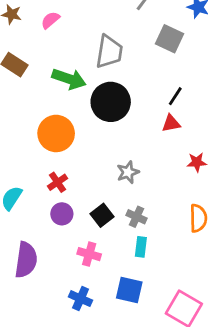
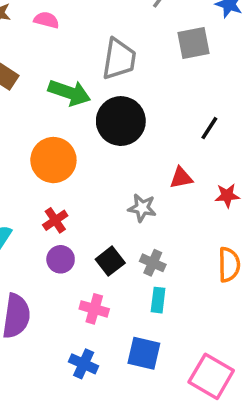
pink semicircle: (50, 20) -> (46, 20), turned 54
gray square: (170, 39) -> (194, 43), turned -36
black line: (175, 96) -> (209, 128), moved
red triangle: (171, 123) -> (181, 178), moved
gray star: (128, 172) -> (142, 208), turned 30

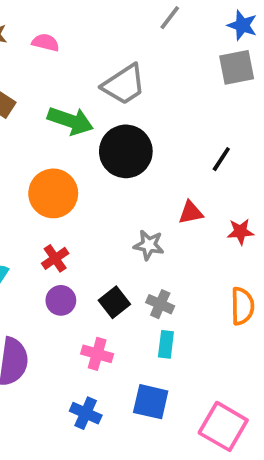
gray square: (194, 43) -> (237, 67), moved
gray trapezoid: (119, 59) -> (124, 85), turned 48

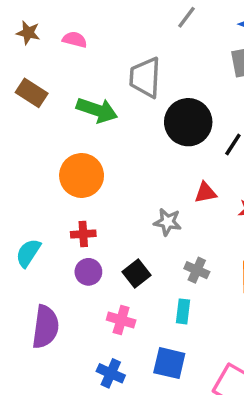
gray trapezoid: (124, 85) -> (145, 77), turned 126
black circle: (126, 151) -> (188, 122), moved
red cross: (55, 258) -> (83, 234), turned 30
gray cross: (160, 304) -> (197, 270), moved

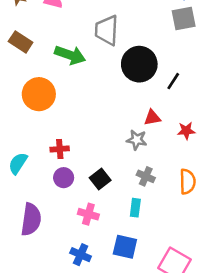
orange circle: (82, 175) -> (39, 94), moved
gray star: (168, 222) -> (137, 140), moved

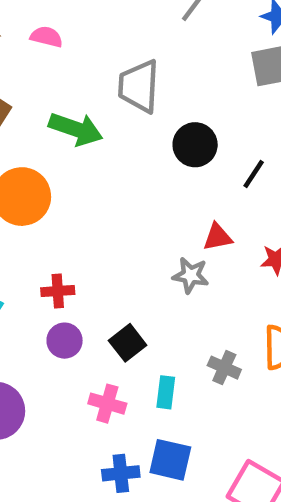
black circle: (139, 64) -> (195, 145), size x0.7
gray cross: (146, 176) -> (224, 368), moved
cyan rectangle: (135, 208) -> (166, 392), moved
blue cross: (81, 255) -> (121, 473), moved, turned -30

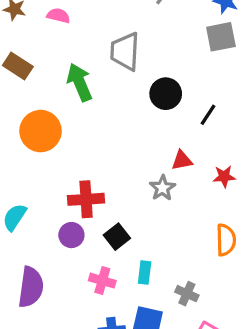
green arrow: (76, 129) -> (80, 82), turned -132
gray star: (191, 275) -> (162, 188), turned 30
red cross: (58, 291) -> (86, 199), moved, size x1.5
gray cross: (224, 368) -> (187, 294), moved

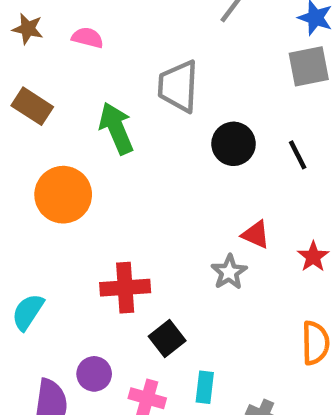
black line: (208, 115) -> (298, 155), moved, turned -60
red triangle: (182, 160) -> (256, 235), turned 35
red star: (224, 177) -> (313, 257), turned -30
purple circle: (71, 235) -> (94, 374), moved

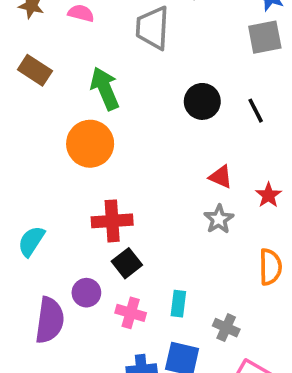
gray trapezoid: (178, 86) -> (153, 28), moved
orange circle: (63, 195) -> (90, 144), moved
gray star: (229, 272) -> (219, 219), moved
black square: (167, 339) -> (127, 263), moved

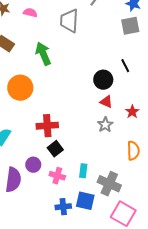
black circle: (202, 101) -> (103, 80), moved
orange circle: (90, 144) -> (20, 88), moved
gray cross: (226, 328) -> (109, 184), size x1.6

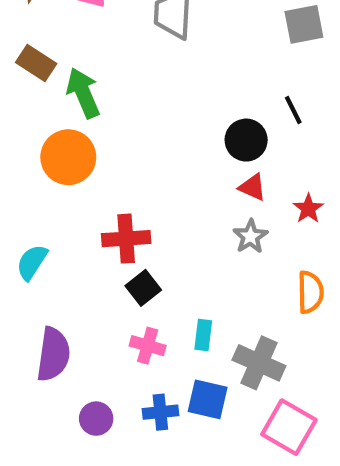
green arrow: (43, 54) -> (83, 93), moved
purple circle: (33, 165) -> (96, 419), moved

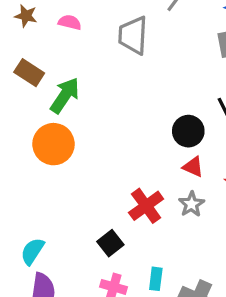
green arrow: (83, 93) -> (65, 95), turned 57
red cross: (126, 239) -> (146, 206), moved, turned -32
cyan semicircle: (32, 262) -> (32, 251), moved

